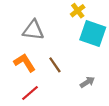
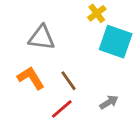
red line: (30, 93) -> (62, 109), moved

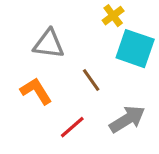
brown line: (69, 81) -> (91, 80), moved
gray arrow: (109, 102) -> (127, 119), size x1.6

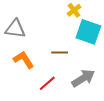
gray triangle: (49, 44) -> (15, 29), moved
brown line: (91, 80) -> (60, 52), turned -56

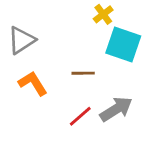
gray triangle: (15, 29) -> (21, 40), turned -40
red line: (47, 83) -> (80, 116), moved

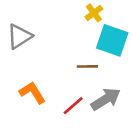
brown line: (83, 73) -> (87, 66), moved
orange L-shape: (33, 83) -> (33, 93), moved

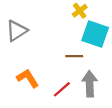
gray arrow: (106, 99) -> (90, 84), turned -60

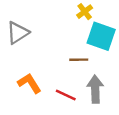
red line: (62, 89) -> (66, 95), turned 66

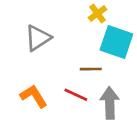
gray triangle: (18, 33) -> (38, 38), moved
red line: (66, 95) -> (76, 95), moved

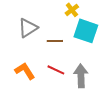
brown line: (91, 69) -> (55, 41), moved

